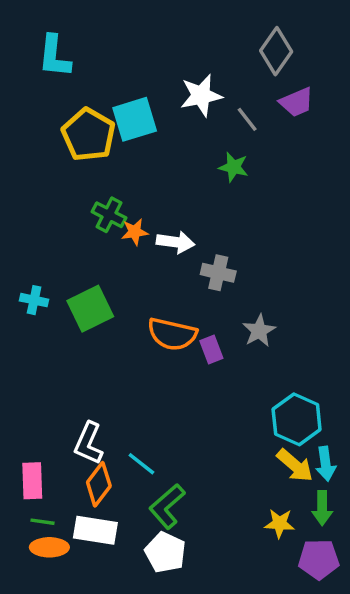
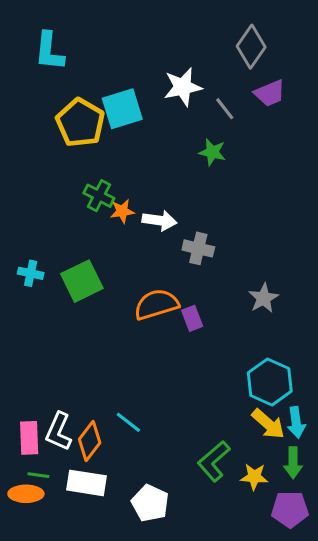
gray star: (259, 331) -> (264, 298), moved
orange semicircle: (172, 334) -> (156, 304), turned 150
white L-shape: (89, 443) -> (59, 432), moved
green L-shape: (167, 506) -> (214, 461), moved
orange ellipse: (49, 547) -> (26, 494), moved

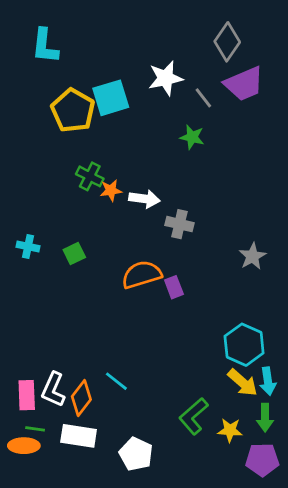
purple trapezoid: (270, 93) -> (244, 84), size x1.4
green square: (82, 281) -> (74, 254), size x0.6
gray star: (264, 298) -> (252, 256), moved

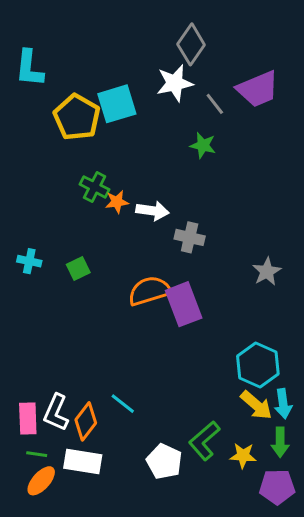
gray diamond: (227, 42) -> (191, 44), moved
cyan L-shape: (45, 46) -> (29, 68), moved
purple rectangle: (174, 287) -> (184, 304), size x1.8
orange ellipse: (24, 446) -> (41, 481), moved, turned -48
white pentagon: (136, 454) -> (164, 462), moved

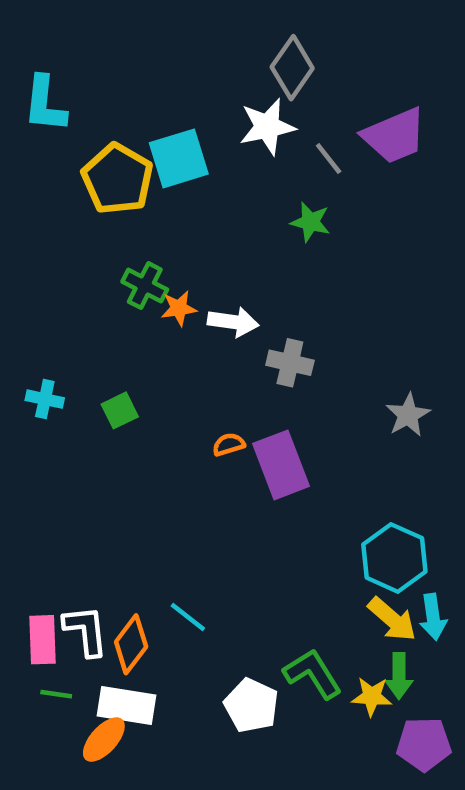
orange semicircle: (150, 291) -> (229, 444), size x0.5
white L-shape: (56, 413) -> (86, 631), turned 150
green L-shape: (204, 441) -> (313, 674), turned 99
green arrow: (280, 442) -> (399, 676), moved
orange ellipse: (41, 481) -> (104, 740), moved

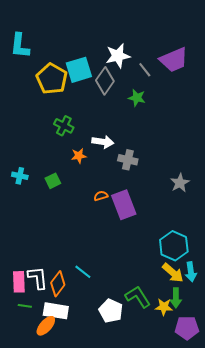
gray diamond: (292, 68) -> (105, 81), moved
orange star: (179, 308) -> (79, 156), moved

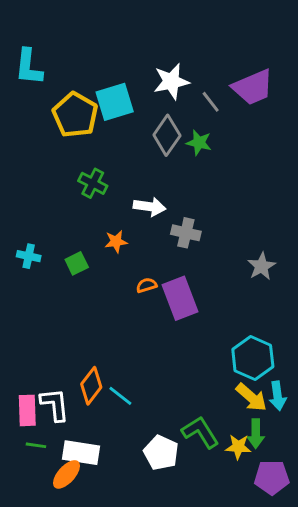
gray diamond: (105, 81) -> (167, 135), moved
orange star: (79, 156) -> (116, 242), moved
orange diamond: (58, 284) -> (91, 386), moved

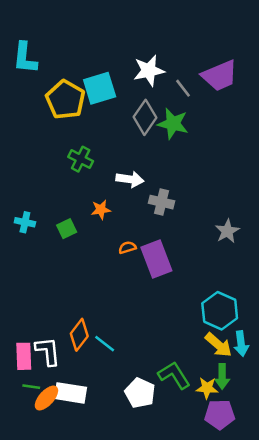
green star: (199, 143) -> (173, 124), size x1.4
orange ellipse: (66, 474) -> (46, 398), moved
purple pentagon: (272, 477) -> (220, 414), moved

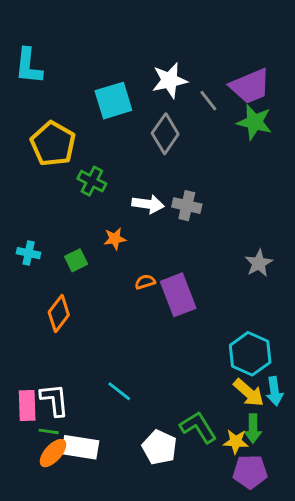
yellow pentagon: (65, 100) -> (53, 144), moved
green star: (173, 124) -> (254, 122), moved
gray cross: (162, 202) -> (187, 206), moved
orange diamond: (79, 335) -> (59, 314), moved
green line: (31, 387) -> (49, 431), moved

